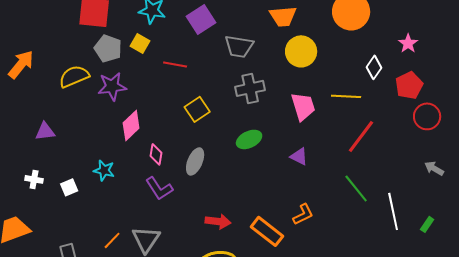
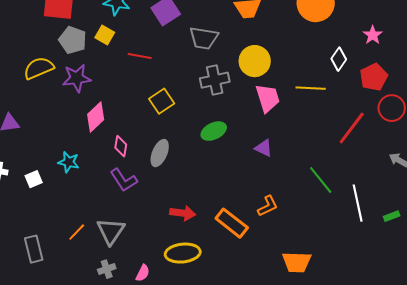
yellow circle: (301, 51) -> (255, 61), moved
red line: (361, 136) -> (352, 128), moved
green rectangle: (427, 224) -> (392, 216), turned 35

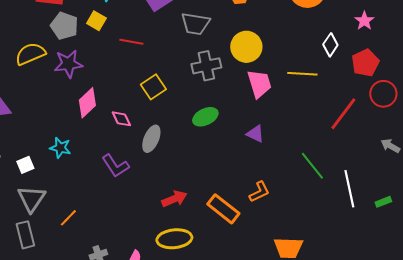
pink diamond: (121, 146) -> (121, 119), moved, turned -35
red arrow: (183, 213) -> (174, 199), turned -30
gray triangle: (111, 231) -> (31, 199), moved

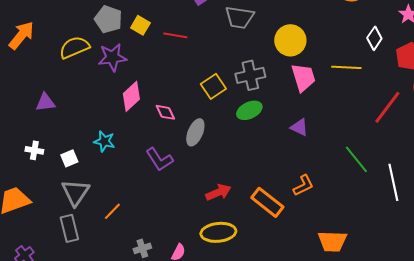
yellow square: (96, 21) -> (140, 25), moved
gray cross: (206, 66) -> (250, 75), moved
yellow square: (153, 87) -> (213, 86), moved

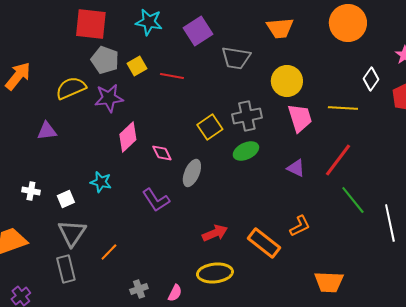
yellow square: (140, 25) -> (137, 66), turned 30
purple triangle: (45, 102) -> (47, 131), moved
red line: (387, 107) -> (338, 160), moved

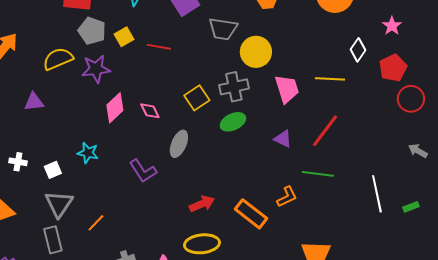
yellow circle: (287, 81) -> (256, 52), moved
pink diamond: (162, 153) -> (150, 111), moved
green line: (353, 200) -> (318, 174), moved, turned -44

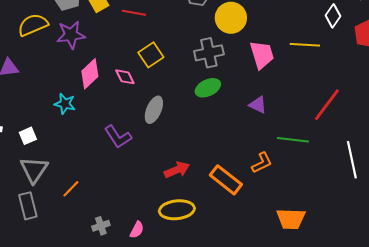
yellow square: (197, 98) -> (151, 55), moved
red line: (325, 131) -> (327, 105), moved
cyan star: (88, 153) -> (65, 104), moved

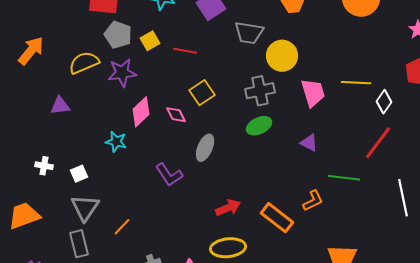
white diamond: (333, 16) -> (384, 102), moved

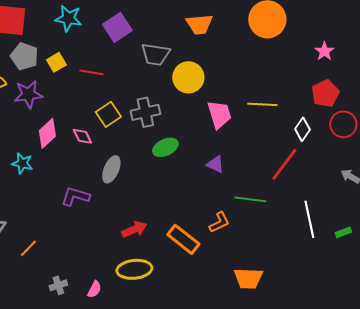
gray cross: (260, 91) -> (145, 112), moved
white diamond: (384, 102) -> (302, 129), moved
purple L-shape: (169, 175) -> (75, 196), turned 140

